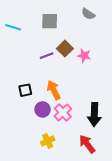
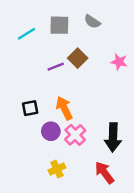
gray semicircle: (88, 14) -> (92, 22), moved
cyan line: (13, 27) -> (26, 34), moved, turned -49
pink star: (84, 56) -> (119, 62), moved

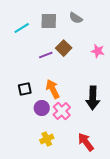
black arrow: (113, 137) -> (93, 98), moved

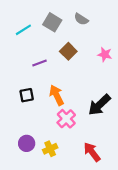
gray square: (49, 21) -> (52, 22), turned 30
purple line: (46, 55) -> (39, 63), moved
black arrow: (93, 98) -> (99, 105), turned 45
purple circle: (42, 108) -> (27, 143), moved

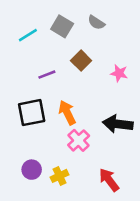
pink star: (105, 54) -> (119, 73), moved
black square: (27, 95) -> (32, 113), size x1.6
black arrow: (99, 105) -> (118, 124), turned 50

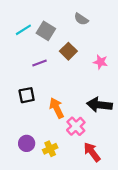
gray square: (62, 26) -> (46, 31), moved
black square: (32, 113) -> (27, 95), size x0.7
orange arrow: (67, 113) -> (57, 108), moved
pink cross: (79, 140) -> (76, 126), moved

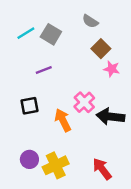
brown square: (68, 51) -> (101, 49), moved
pink cross: (76, 126) -> (84, 102), moved
yellow cross: (50, 149) -> (56, 165), size x1.5

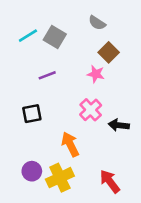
pink star: (112, 69) -> (96, 74), moved
black arrow: (110, 117) -> (119, 125), size x0.7
orange arrow: (63, 120) -> (70, 144), moved

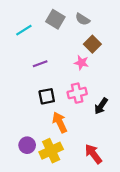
gray square: (55, 37) -> (55, 19), moved
pink cross: (91, 110) -> (77, 93), turned 30
black square: (32, 114) -> (47, 96), moved
black arrow: (119, 125) -> (101, 106), turned -63

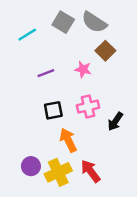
gray semicircle: (83, 19) -> (94, 22), size x1.5
pink star: (81, 63) -> (83, 69), moved
red arrow: (93, 154) -> (91, 171), moved

